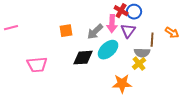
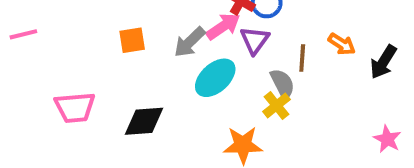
pink arrow: (112, 24) -> (223, 26), turned -126
gray semicircle: (142, 53) -> (282, 84), turned -119
black diamond: (83, 58) -> (144, 121), moved

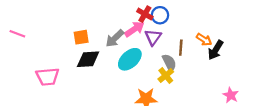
pink line: (23, 34) -> (17, 34), turned 35
black arrow: (383, 62) -> (216, 50), moved
black diamond: (144, 121) -> (88, 59), moved

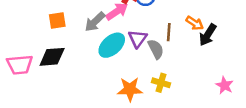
purple triangle: (153, 37) -> (138, 39), moved
black diamond: (88, 59) -> (52, 57), moved
yellow cross: (166, 75) -> (161, 83), moved, turned -35

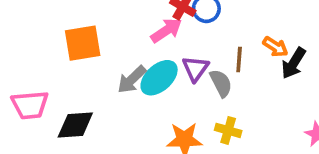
orange square: (57, 21) -> (83, 43), size x1.5
gray arrow: (95, 22) -> (132, 80), moved
black diamond: (52, 57) -> (75, 125), moved

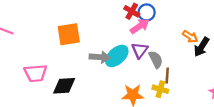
pink arrow: (166, 30) -> (140, 26), moved
brown line: (239, 60) -> (167, 75), moved
gray arrow: (132, 80) -> (100, 57), turned -132

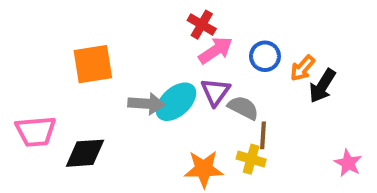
blue circle: (147, 12) -> (265, 56), moved
orange arrow: (190, 37) -> (303, 68), turned 98
gray semicircle: (156, 59) -> (243, 108), turned -36

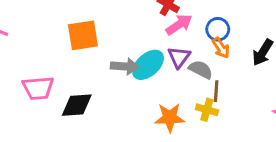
orange arrow: (303, 68) -> (221, 48), moved, turned -75

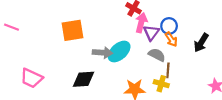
pink arrow: (179, 25) -> (141, 23), turned -42
purple triangle: (179, 57) -> (151, 33), moved
pink trapezoid: (38, 88) -> (31, 78), moved, turned 30
black diamond: (77, 105) -> (84, 79), moved

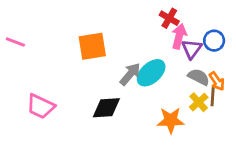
orange arrow: (171, 39) -> (217, 81), moved
gray arrow: (102, 53) -> (130, 74), turned -54
yellow cross: (161, 84) -> (199, 102), moved, turned 32

